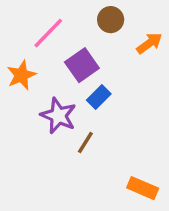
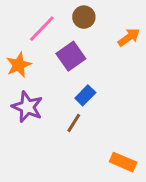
brown circle: (111, 20) -> (84, 17), moved
blue rectangle: (99, 97) -> (85, 95), moved
purple star: (58, 116) -> (27, 107), moved

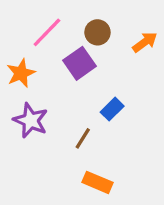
brown circle: (84, 17) -> (97, 32), moved
blue rectangle: (85, 95) -> (112, 109), moved
orange rectangle: (123, 162) -> (97, 182), moved

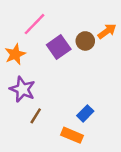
brown circle: (97, 32) -> (85, 41), moved
blue rectangle: (112, 109) -> (85, 113), moved
brown line: (83, 138) -> (36, 116), moved

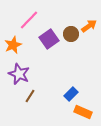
orange rectangle: (72, 135) -> (83, 112), moved

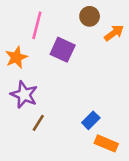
pink line: (29, 20) -> (37, 25), turned -30
brown circle: (71, 34) -> (90, 16), moved
purple square: (49, 39) -> (63, 50), turned -30

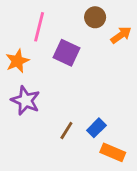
brown line: (38, 123) -> (66, 131), moved

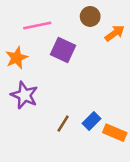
pink line: (39, 27) -> (37, 26), turned 64
orange rectangle: (113, 152) -> (115, 133), moved

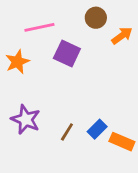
purple star: (24, 95) -> (26, 120), moved

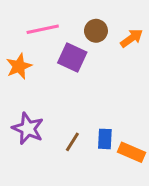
brown circle: (96, 18) -> (96, 31), moved
blue rectangle: (97, 129) -> (105, 139), turned -42

